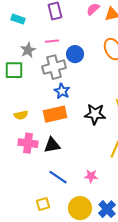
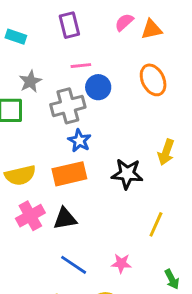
pink line: (52, 41) -> (81, 66), moved
yellow semicircle: (21, 115) -> (20, 175), size x1.5
pink cross: (28, 143) -> (30, 216), turned -36

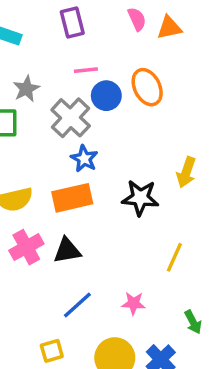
pink semicircle: (124, 22) -> (137, 19), turned 108
orange ellipse: (153, 80) -> (147, 87), moved
gray cross: (68, 106) -> (71, 118), turned -32
blue line: (74, 265) -> (77, 305), turned -76

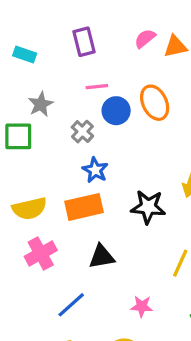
pink semicircle: (137, 19) -> (145, 38), turned -105
gray cross: (71, 118) -> (82, 132), size x0.6
black triangle: (67, 251) -> (102, 257), moved
blue line: (77, 305) -> (71, 305), moved

